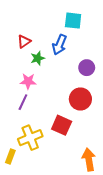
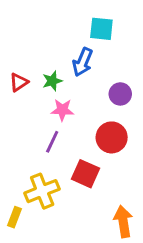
red triangle: (24, 42) -> (19, 82), moved
pink star: (28, 81) -> (62, 110), moved
purple line: (23, 102) -> (52, 142), moved

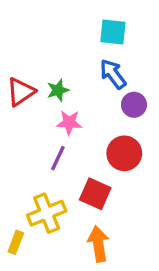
blue arrow: (83, 62) -> (113, 74), moved, turned 120
red triangle: (19, 82) -> (21, 92), size x1.4
orange arrow: (123, 221) -> (98, 244), moved

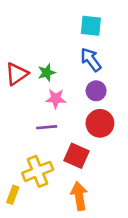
purple circle: (134, 105) -> (96, 91), moved
purple line: (58, 158) -> (47, 127), turned 60

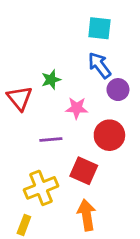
red triangle: (17, 74) -> (20, 98), moved, turned -35
purple circle: (96, 91) -> (118, 90), moved
pink star: (56, 99) -> (77, 108), moved
yellow rectangle: (13, 195) -> (24, 225), moved

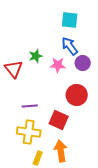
pink star: (77, 108) -> (58, 65), moved
purple line: (51, 139) -> (30, 106), moved
yellow cross: (41, 188) -> (29, 132), turned 30
yellow rectangle: (24, 225) -> (38, 158), moved

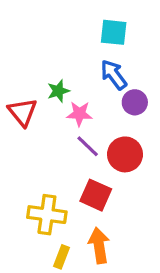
pink star: (58, 65) -> (79, 114), moved
purple line: (30, 106) -> (88, 146), moved, turned 49

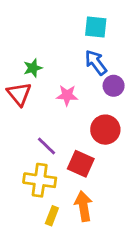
green star: (58, 91) -> (33, 68), moved
purple line: (88, 146) -> (47, 146), moved

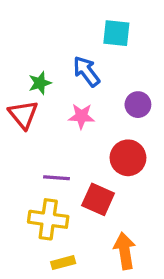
blue arrow: (96, 62) -> (86, 71), moved
purple line: (47, 146) -> (56, 178), turned -40
orange arrow: (83, 206) -> (125, 251), moved
yellow rectangle: (52, 216) -> (63, 263), turned 54

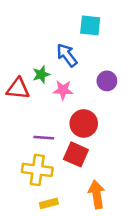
green star: (40, 83) -> (41, 74), moved
red triangle: (23, 115) -> (18, 89), turned -45
red circle: (128, 158) -> (84, 123), moved

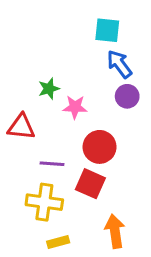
blue arrow: (67, 55) -> (119, 64), moved
red triangle: (18, 89) -> (21, 127), moved

